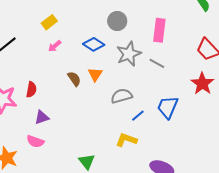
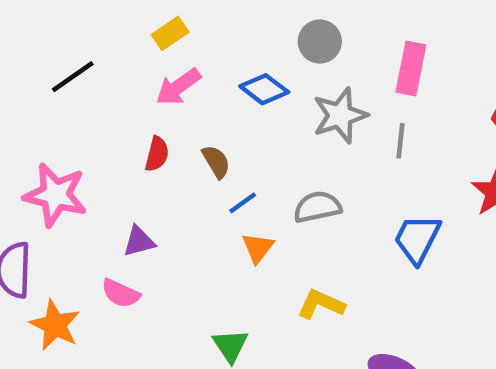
pink arrow: (55, 46) -> (178, 87), size x1.5
gray line: (157, 63) -> (400, 141), turned 63
orange triangle: (95, 74) -> (258, 248), moved
red semicircle: (31, 90) -> (157, 154), moved
blue line: (138, 116) -> (243, 203), moved

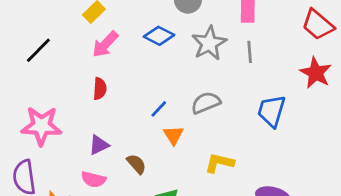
brown semicircle: (216, 162) -> (136, 164), moved

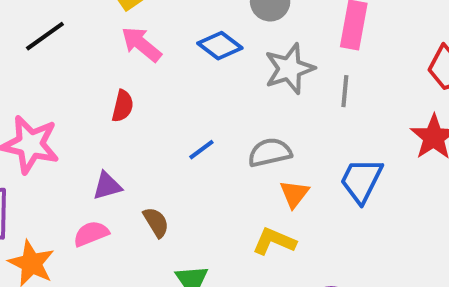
pink arrow: (105, 44) -> (141, 44), turned 76
orange triangle: (173, 135) -> (294, 194), moved
pink semicircle: (93, 179) -> (91, 234), turned 135

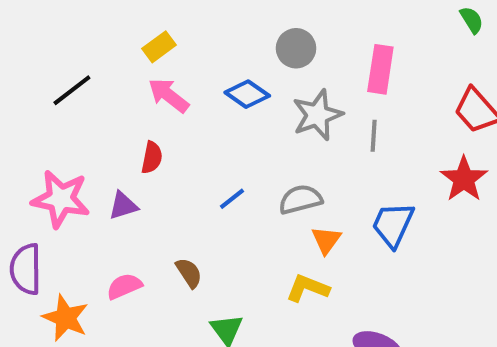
purple triangle: (107, 186) -> (123, 206), moved

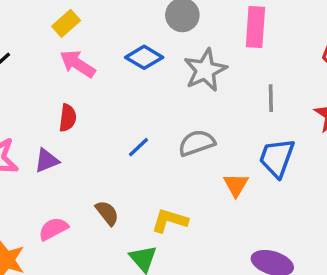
gray line: (374, 136) -> (271, 98), moved
orange triangle: (326, 240) -> (236, 185), moved
yellow L-shape: (308, 288) -> (170, 221), moved

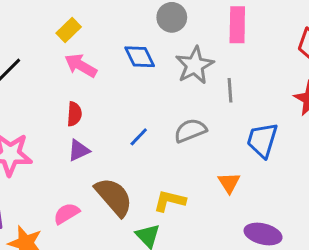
blue diamond: (144, 57) -> (140, 57), turned 36
gray line: (271, 98) -> (230, 90), moved
purple triangle: (47, 161) -> (79, 150), moved
orange triangle: (236, 185) -> (229, 183), moved
brown semicircle: (107, 213) -> (114, 197), size x1.8

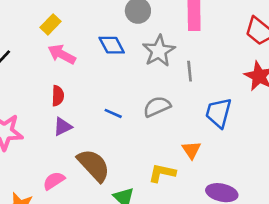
blue line: (139, 137) -> (113, 113), turned 72
yellow L-shape: (170, 201) -> (162, 173), moved

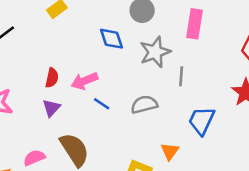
pink arrow: (62, 54) -> (84, 81), moved, turned -60
purple triangle: (63, 127) -> (51, 108), turned -30

